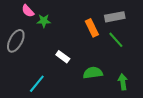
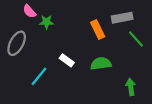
green line: (116, 40) -> (136, 39), moved
green semicircle: (93, 73) -> (101, 64), moved
cyan line: (37, 84) -> (39, 76), moved

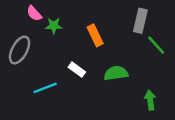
gray rectangle: (122, 18) -> (140, 21), turned -66
orange rectangle: (98, 29) -> (95, 35), moved
cyan line: (39, 76) -> (45, 88), turned 30

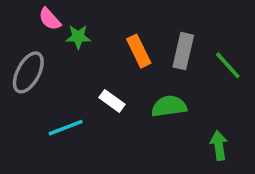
gray rectangle: (140, 21) -> (183, 51), moved

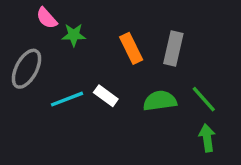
green line: (228, 65) -> (204, 99), moved
cyan line: (66, 128) -> (67, 99), moved

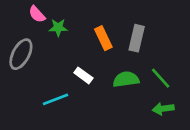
cyan line: (67, 99) -> (56, 99), moved
green arrow: (207, 138) -> (163, 109), turned -90

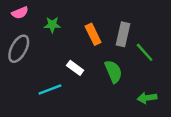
pink semicircle: (37, 14) -> (20, 13), moved, turned -70
green line: (161, 78) -> (145, 52), moved
green semicircle: (126, 79) -> (113, 71), turned 75

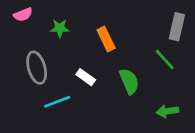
gray rectangle: (123, 34) -> (177, 27), moved
gray ellipse: (19, 49) -> (37, 68), moved, turned -44

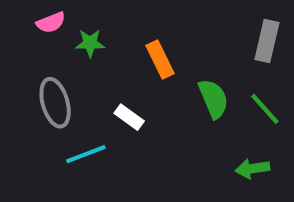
pink semicircle: (23, 15) -> (51, 22), moved
green line: (165, 59) -> (265, 109), moved
green semicircle: (129, 81) -> (213, 99), moved

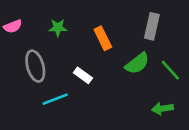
pink semicircle: (51, 22) -> (13, 26), moved
gray rectangle: (267, 41) -> (152, 26), moved
green semicircle: (213, 99) -> (137, 63), turned 75

